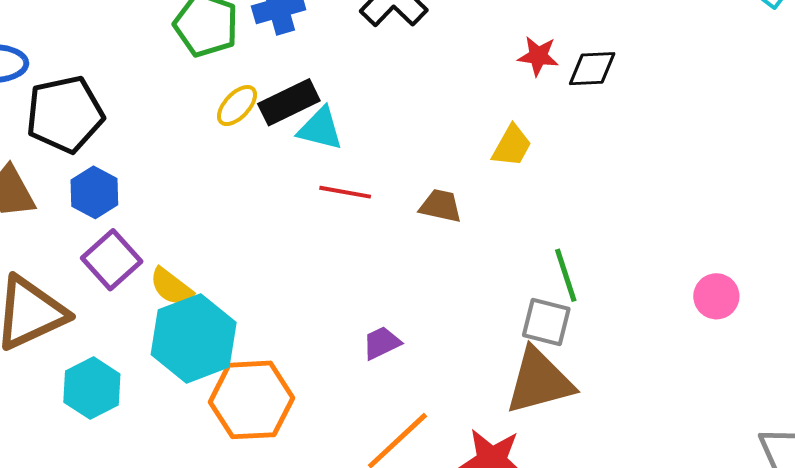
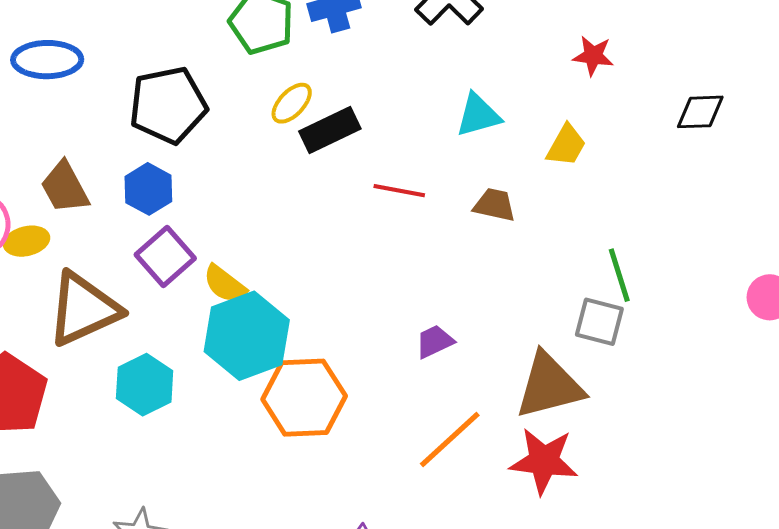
black diamond: (592, 69) -> (700, 112), moved
black rectangle: (289, 102) -> (330, 130), moved
black pentagon: (65, 114) -> (168, 105), moved
cyan triangle: (320, 129) -> (478, 115), moved, turned -30
brown triangle: (539, 381) -> (549, 386), moved

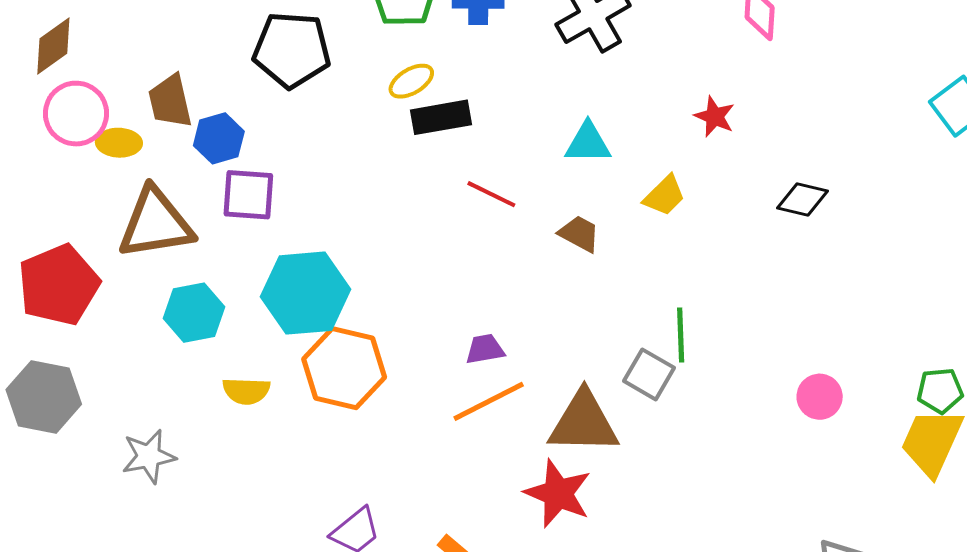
blue hexagon: (148, 189) -> (219, 138), moved
purple square: (165, 256) -> (248, 195), turned 30
yellow semicircle: (225, 284) -> (246, 391), moved, turned -51
orange line: (450, 439) -> (489, 401), moved

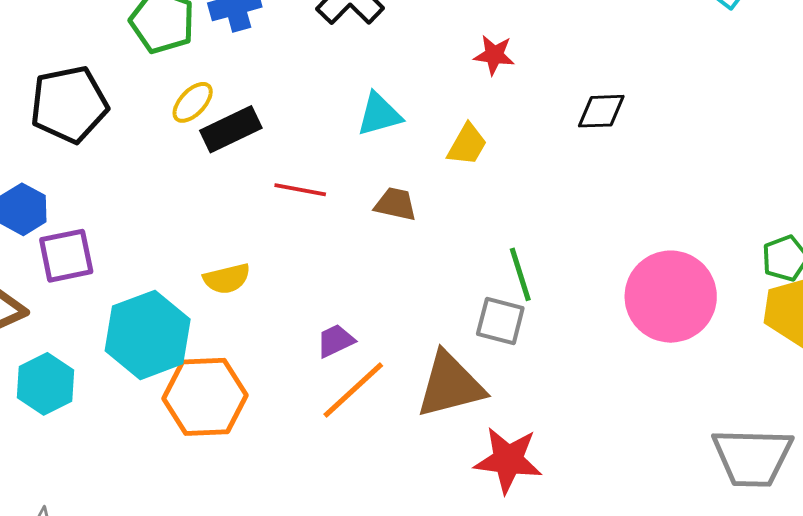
yellow semicircle: (246, 391) -> (227, 279), moved
pink circle: (820, 397) -> (671, 297), size x2.0
red star: (558, 494) -> (508, 460), moved

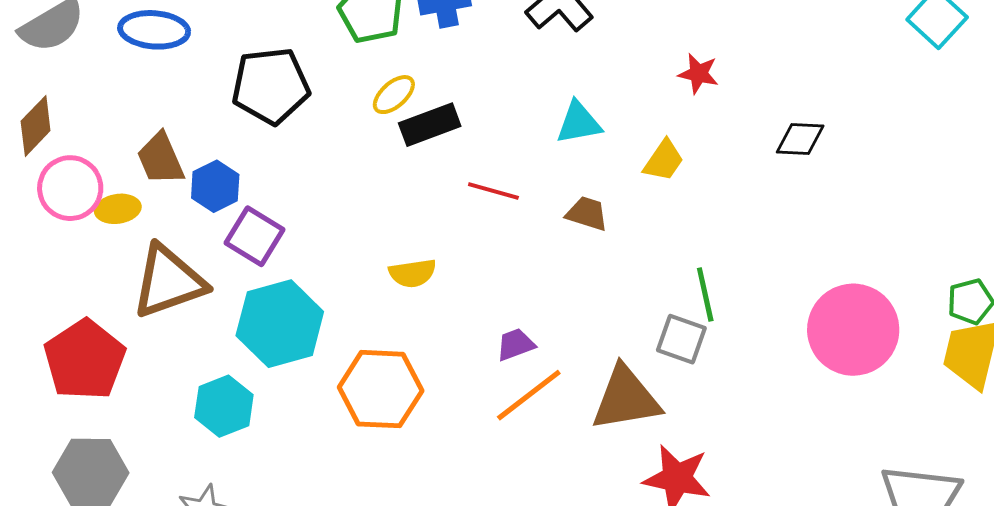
purple square: (66, 256) -> (255, 236), turned 38
cyan hexagon: (148, 335) -> (280, 324), moved
cyan hexagon: (46, 384) -> (224, 406), moved

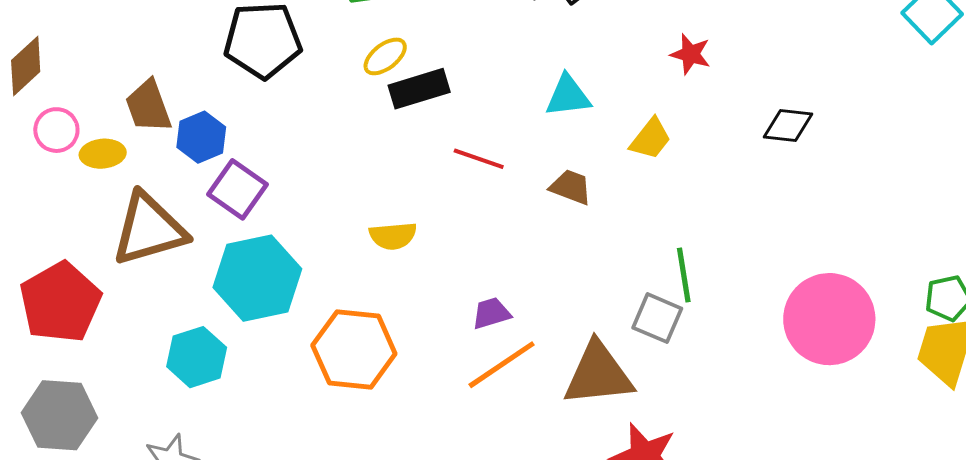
pink circle: (70, 188) -> (56, 130), size x0.7

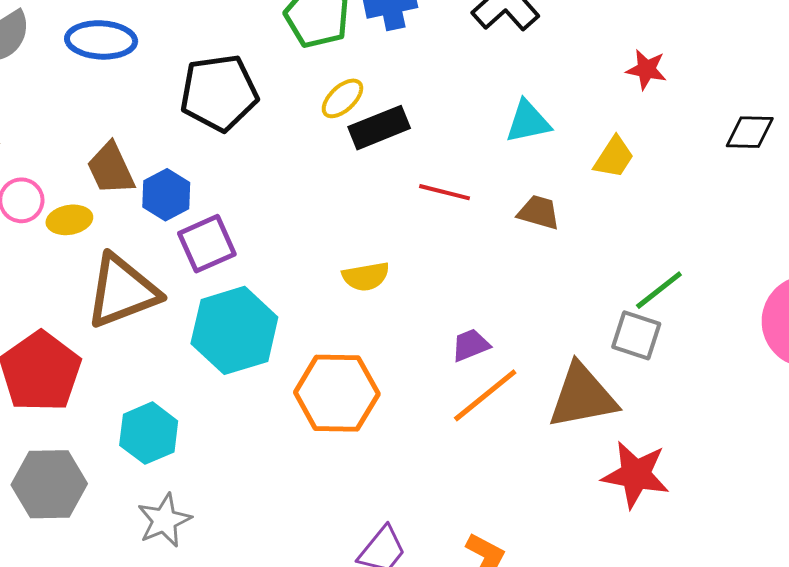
purple square: (237, 189) -> (207, 244), turned 36
green line: (684, 275) -> (659, 290), turned 66
cyan hexagon: (197, 357) -> (149, 433), moved

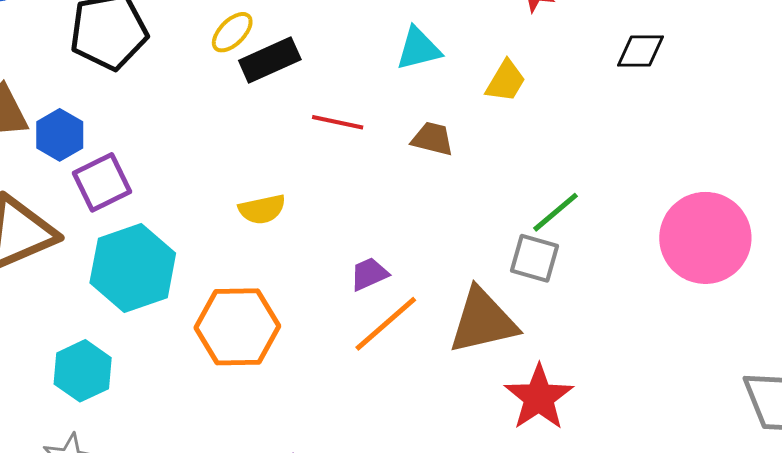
cyan hexagon: (149, 433) -> (83, 371), moved
red star: (636, 475) -> (539, 397), turned 30

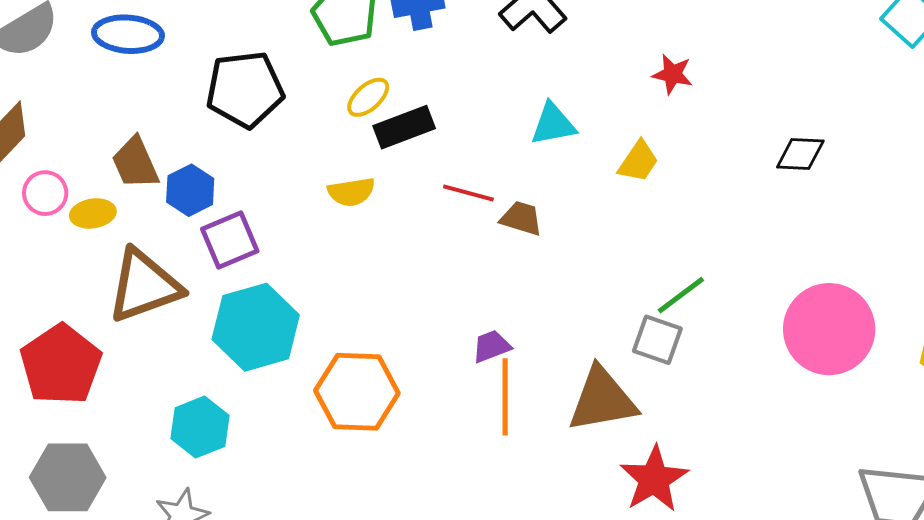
black diamond: (640, 51) -> (800, 154), moved
brown trapezoid: (432, 139) -> (521, 218), moved
yellow semicircle: (262, 209) -> (351, 192), moved
orange line: (386, 324) -> (505, 397), turned -52

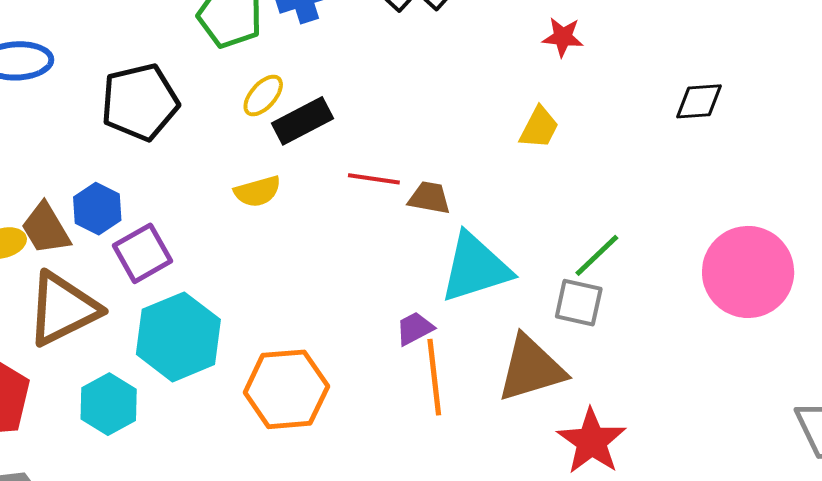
cyan triangle: (553, 124) -> (475, 268), moved, size x1.6
brown trapezoid: (135, 163) -> (46, 229), moved
cyan hexagon: (200, 427) -> (109, 404), moved

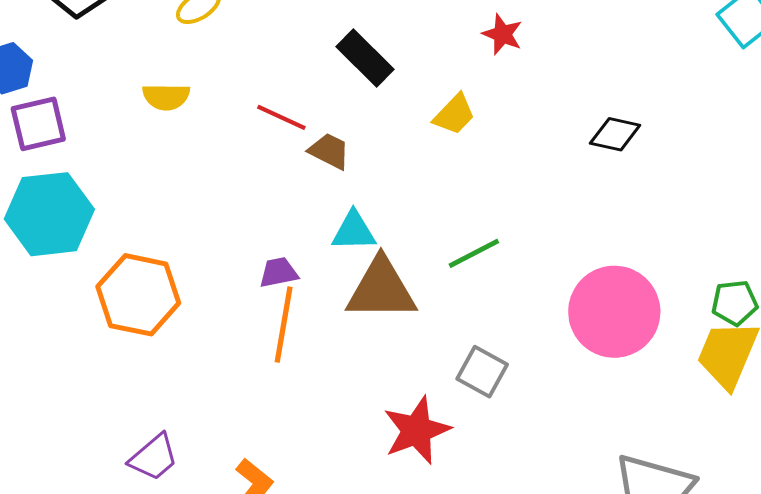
black rectangle: (302, 121) -> (365, 58), moved, turned 56
cyan triangle: (475, 268) -> (354, 231), size x0.6
gray square: (579, 303) -> (482, 372), moved
brown triangle: (531, 369) -> (381, 289), moved

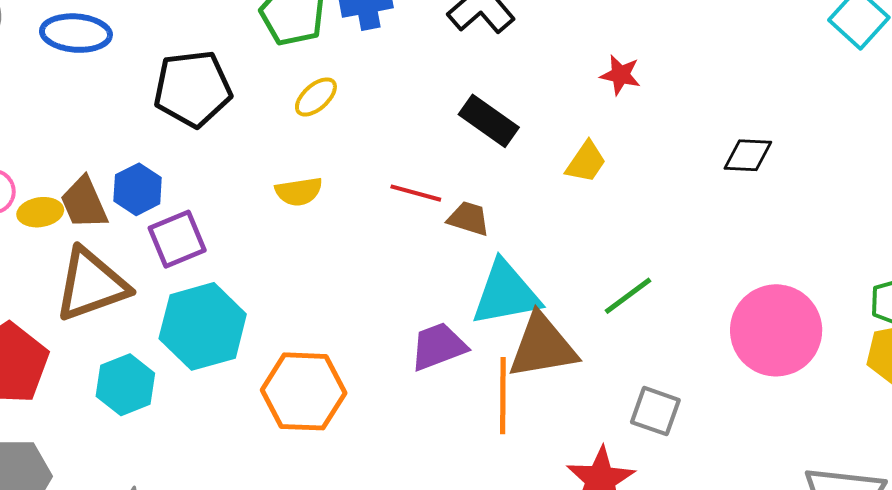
cyan triangle: (354, 231) -> (506, 293), size x1.6
purple trapezoid: (279, 272) -> (438, 346), size x1.5
orange line: (284, 325) -> (503, 396), moved

